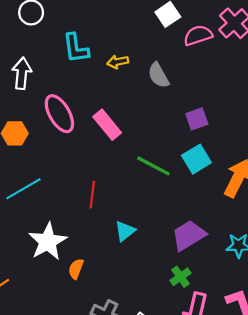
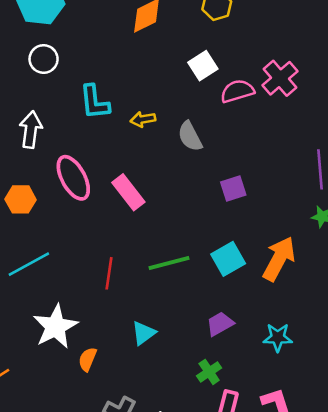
cyan square: (196, 159) -> (228, 259), moved
green line: (153, 166) -> (169, 263), moved, turned -44
cyan triangle: (125, 231) -> (143, 333), moved
purple trapezoid: (189, 235) -> (220, 324), size x0.7

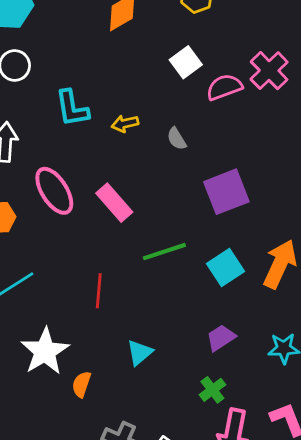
gray semicircle: (190, 136) -> (177, 139), size x0.7
purple square: (233, 188) -> (226, 192), size x1.6
green line: (169, 263) -> (164, 252), moved

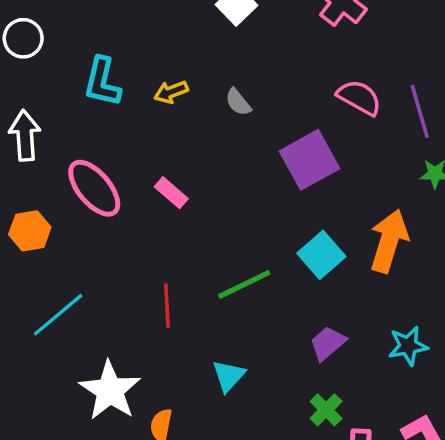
pink semicircle: (224, 87) -> (359, 97), moved, turned 57
cyan L-shape: (72, 108) -> (102, 82), turned 30
pink rectangle: (114, 203) -> (171, 193), size x0.7
green line: (164, 252) -> (244, 284), moved

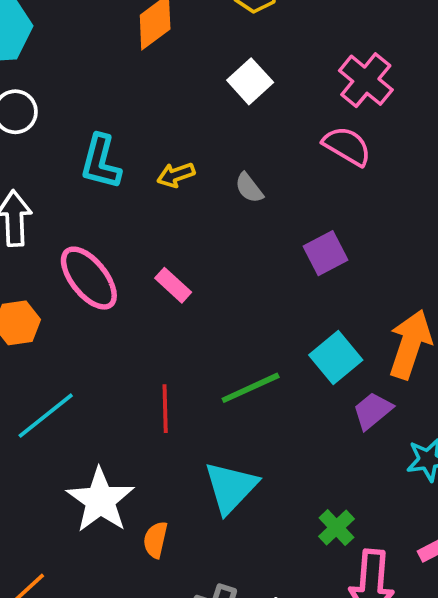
pink semicircle: (359, 97) -> (347, 146), moved
purple square: (310, 160) -> (326, 253), size x0.7
purple trapezoid: (328, 343) -> (373, 411), moved
cyan triangle: (229, 376) -> (231, 487), size x1.5

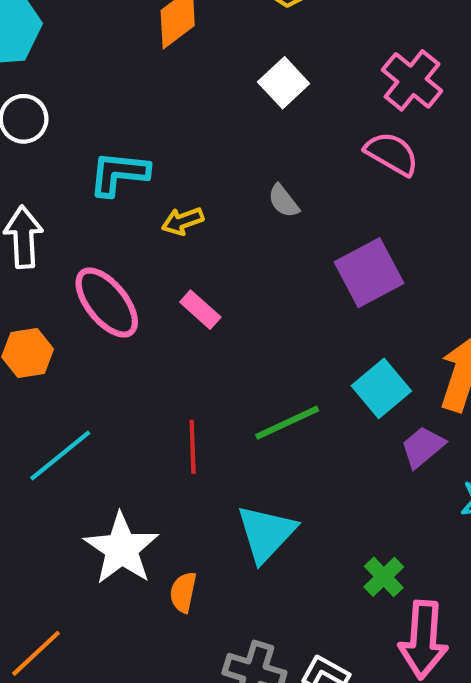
cyan L-shape: (101, 162) -> (119, 174), turned 82
yellow arrow: (176, 175) -> (183, 221), moved
purple square: (326, 253) -> (369, 273), size x1.4

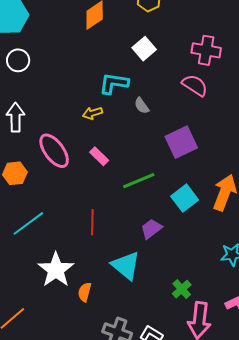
pink cross: (412, 80) -> (206, 50), turned -32
cyan L-shape: (119, 174) -> (114, 83), moved
green line: (287, 423) -> (139, 181), moved
purple trapezoid: (423, 447) -> (151, 229), moved
cyan triangle: (266, 533) -> (126, 266), turned -36

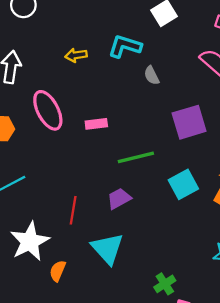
yellow arrow: (93, 113) -> (76, 55), moved
pink rectangle: (99, 156) -> (96, 124), turned -60
red line: (92, 222) -> (73, 210), moved
purple trapezoid: (151, 229) -> (119, 199), moved

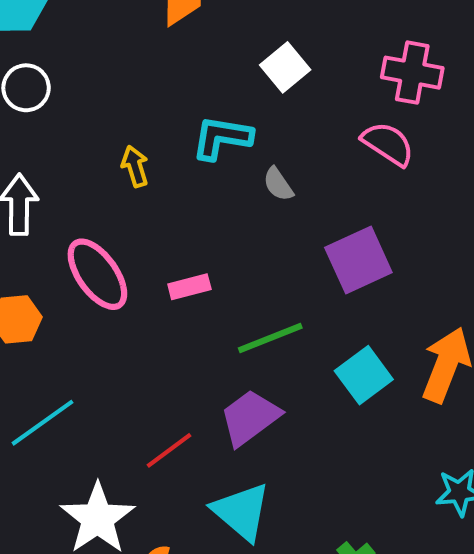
yellow arrow: (76, 55) -> (135, 166), turned 90
purple trapezoid: (119, 199) -> (250, 417), size x1.4
red line: (73, 210) -> (169, 450), turned 52

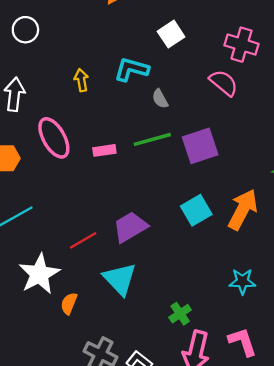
green line: (270, 338) -> (152, 139), moved

